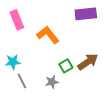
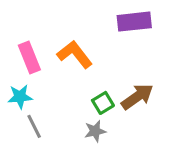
pink rectangle: (17, 20) -> (29, 58), moved
gray star: (52, 82) -> (95, 131), moved

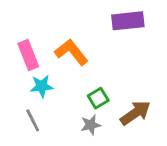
cyan star: (20, 97) -> (42, 86), moved
brown arrow: (137, 97) -> (135, 113), moved

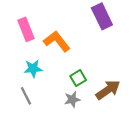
purple rectangle: (128, 21) -> (102, 16), turned 70
pink rectangle: (28, 55) -> (26, 29), moved

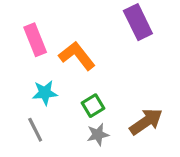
green square: (78, 78) -> (93, 106), moved

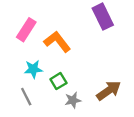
pink rectangle: (35, 40) -> (26, 30), turned 55
green square: (93, 106) -> (58, 81), moved

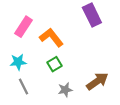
cyan star: (33, 69) -> (18, 62), moved
green square: (58, 81) -> (54, 64), moved

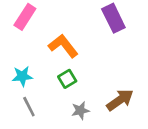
pink rectangle: (23, 27) -> (25, 17), moved

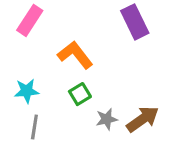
gray line: (29, 107) -> (34, 127), turned 36
gray star: (80, 111) -> (107, 119), moved

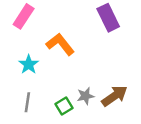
cyan star: (27, 91) -> (29, 64), moved, turned -30
green square: (80, 94) -> (64, 106), moved

